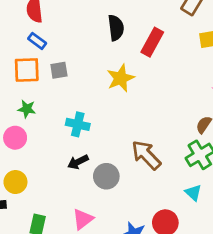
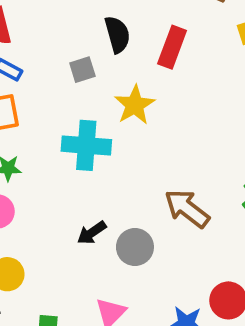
gray square: (59, 70) -> (82, 70), moved
cyan cross: (78, 124) -> (86, 145), moved, size x1.4

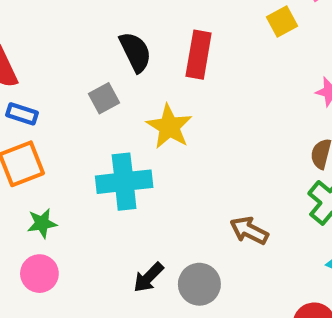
brown arrow: (187, 209) -> (249, 231), size x0.7

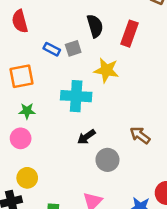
blue rectangle: (22, 114) -> (52, 49), moved
yellow star: (169, 127) -> (106, 70), turned -30
black arrow: (148, 277) -> (86, 137), moved

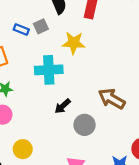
brown arrow: (140, 135) -> (112, 99), size x1.4
yellow circle: (27, 178) -> (23, 149), moved

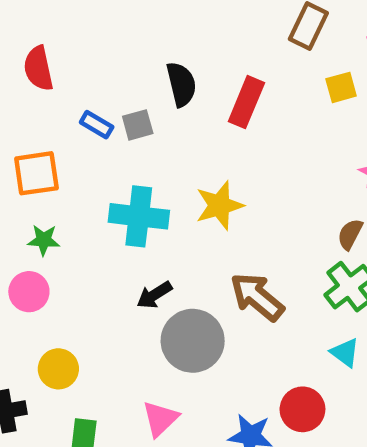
yellow star: (74, 43) -> (219, 205), moved, turned -30
gray circle: (85, 125) -> (193, 341), size x1.4

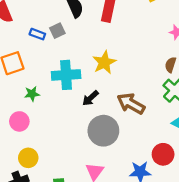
green star: (44, 240) -> (32, 94), moved
black arrow: (154, 295) -> (90, 98), moved
yellow circle: (58, 369) -> (28, 158), moved

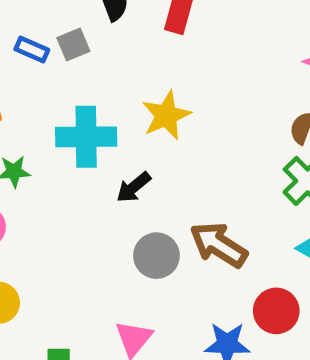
brown arrow: (131, 104) -> (219, 245), moved
gray circle: (103, 131) -> (156, 256), size x0.7

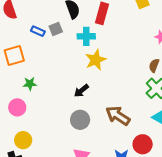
cyan cross: (86, 137) -> (86, 36), moved, size x0.7
gray circle: (156, 256) -> (80, 120), moved

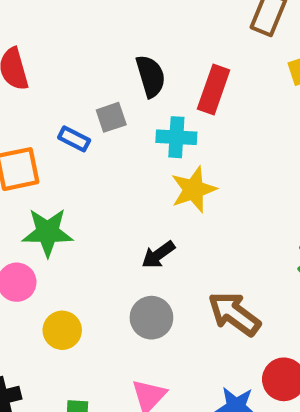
blue rectangle: (38, 31) -> (74, 139), moved
green star: (30, 84) -> (47, 232), size x1.6
yellow circle: (23, 140) -> (62, 330), moved

